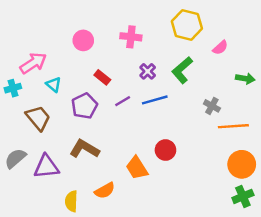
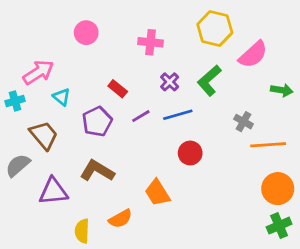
pink circle: (83, 40) -> (86, 33), moved
pink semicircle: (220, 48) -> (253, 55), size x1.6
red circle: (165, 150) -> (190, 153), moved
gray semicircle: (15, 158) -> (18, 165), moved

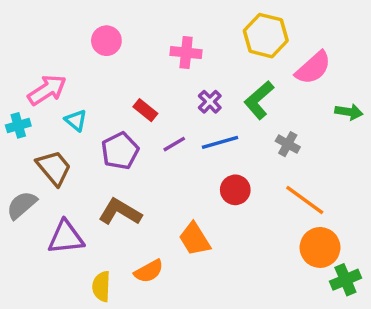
gray cross: (244, 122) -> (288, 144), moved
orange line: (268, 145) -> (305, 200), moved, turned 40
orange circle: (278, 189) -> (320, 247), moved

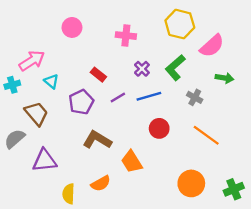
green arrow: (349, 112) -> (225, 78), moved
brown L-shape: (120, 212) -> (97, 140), moved
orange circle: (320, 247) -> (191, 183), moved

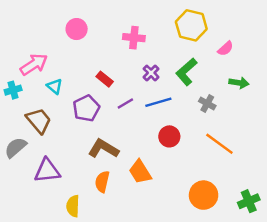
pink semicircle: (212, 46) -> (225, 49), size x0.6
orange semicircle: (101, 183) -> (102, 182), moved, turned 132

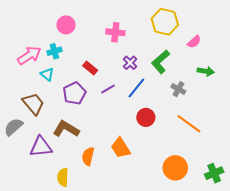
cyan cross: (13, 90) -> (54, 51), moved
blue line: (158, 102) -> (136, 88), turned -35
brown L-shape: (103, 149) -> (66, 129), moved

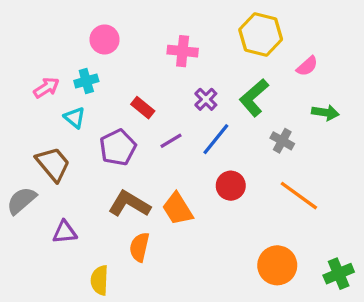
pink arrow: (29, 55) -> (46, 88), size x0.7
brown L-shape: (66, 129) -> (129, 204), moved
purple triangle: (41, 147) -> (65, 232), size x0.7
orange trapezoid: (121, 148) -> (178, 209), moved

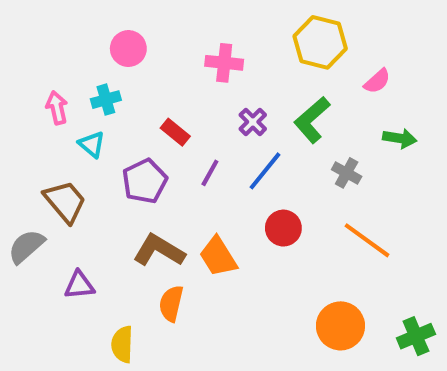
pink arrow: (46, 88) -> (57, 108), turned -70
purple line: (171, 141) -> (210, 173), turned -30

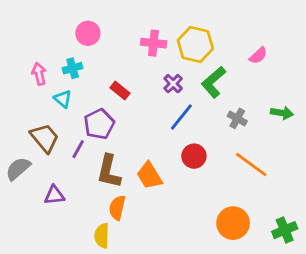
yellow hexagon: (320, 42) -> (195, 44), moved
green arrow: (400, 138) -> (282, 113), moved
purple line: (210, 173) -> (78, 149), moved
brown L-shape: (159, 250) -> (109, 171), turned -108
yellow semicircle: (122, 344) -> (102, 236), moved

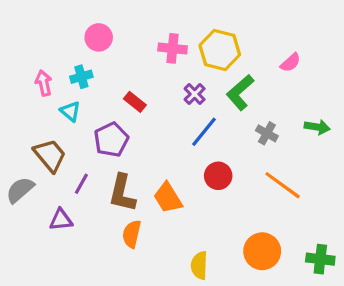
purple line: (78, 149) -> (81, 184), moved
green cross: (285, 230) -> (320, 259), turned 30
yellow semicircle: (102, 236) -> (199, 265), moved

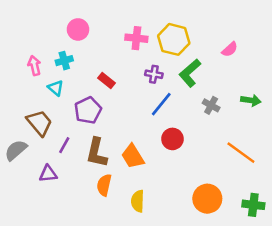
purple cross: (195, 94) -> (154, 74), turned -35
orange line: (283, 185) -> (241, 153), moved
yellow semicircle: (199, 265) -> (138, 201), moved

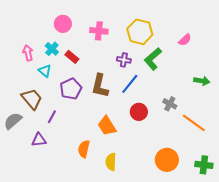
pink cross: (136, 38) -> (99, 31), moved
cyan cross: (64, 61) -> (52, 49), turned -32
red rectangle: (107, 80) -> (72, 57), moved
gray cross: (211, 105) -> (170, 104), moved
brown L-shape: (97, 153) -> (100, 86), moved

